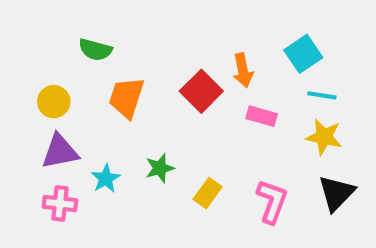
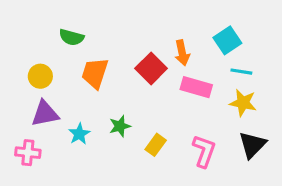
pink rectangle: (262, 116) -> (196, 87), size x1.4
pink cross: (60, 203) -> (28, 153), moved

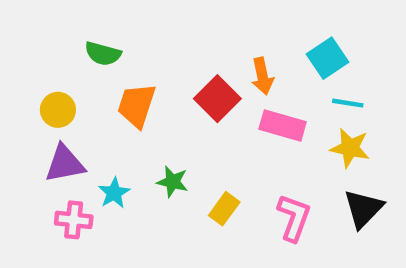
green star: (120, 126) -> (172, 182), turned 30
pink cross: (28, 153) -> (74, 220), moved

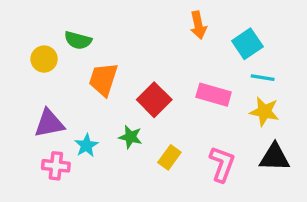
orange arrow: (262, 76) -> (198, 25), moved
red square: (217, 99) -> (154, 100), moved
yellow circle: (58, 110) -> (44, 59), moved
black triangle: (363, 209) -> (275, 157), turned 48

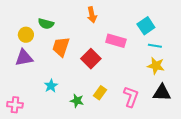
orange arrow: (198, 25) -> (92, 15), moved
pink rectangle: (214, 95) -> (116, 41), moved
purple triangle: (49, 123) -> (24, 58), moved
green star: (130, 137) -> (77, 101), moved
pink cross: (56, 166) -> (15, 105), moved

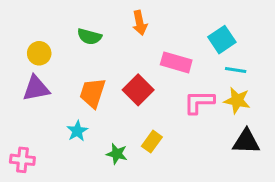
green semicircle: (46, 24) -> (89, 37), moved
orange trapezoid: (61, 47) -> (92, 93), moved
pink L-shape: (131, 97) -> (199, 102), moved, turned -110

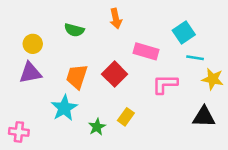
yellow star: (237, 100) -> (213, 79), moved
cyan star: (77, 131) -> (64, 108), size x1.5
green star: (117, 154) -> (97, 127), turned 30

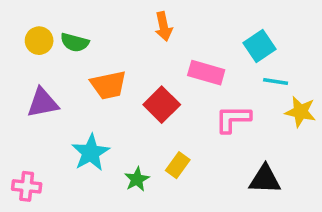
green semicircle: (74, 30) -> (75, 42), moved
yellow circle: (33, 44) -> (39, 41), moved
orange trapezoid: (77, 77) -> (108, 85), moved, turned -120
black triangle: (204, 117) -> (265, 179), moved

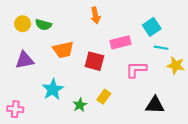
pink rectangle: (206, 73) -> (120, 42), turned -30
red square: (162, 105) -> (94, 61), turned -30

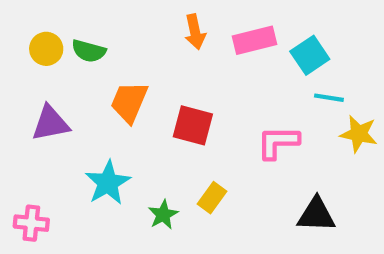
pink rectangle: (120, 42) -> (255, 40), moved
orange trapezoid: (63, 50) -> (129, 102), turned 125

